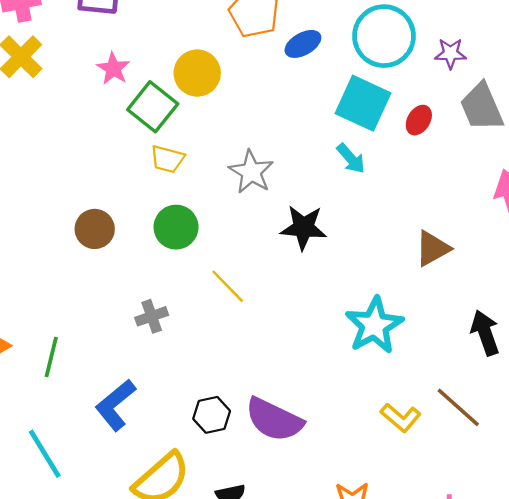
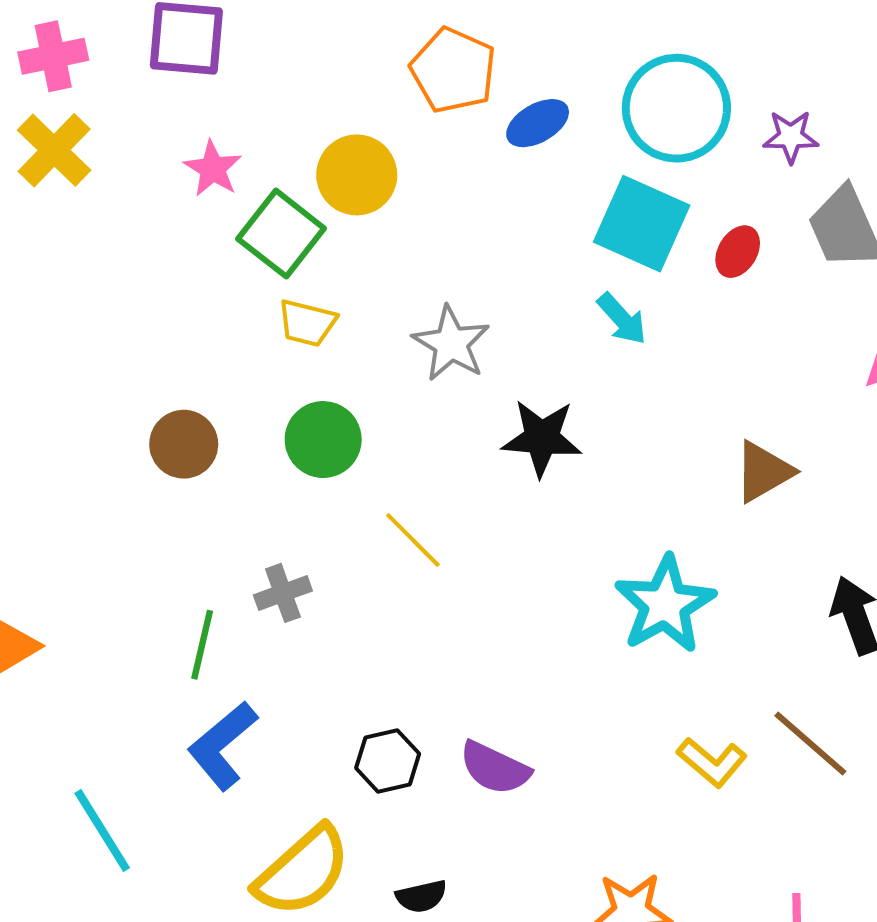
green line: (51, 357) -> (202, 645), moved
purple semicircle: (274, 420) -> (495, 768), size x0.7

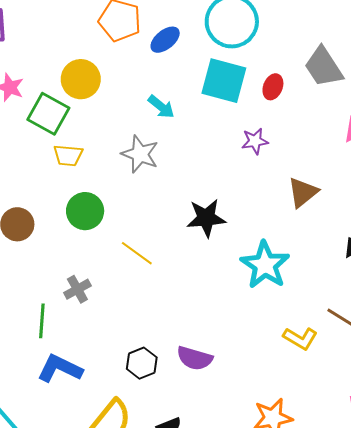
purple star: (791, 137) -> (255, 141), moved
cyan arrow: (622, 319) -> (161, 107), moved
black star: (542, 438) -> (206, 218), moved
blue L-shape: (222, 746) -> (60, 369), turned 75

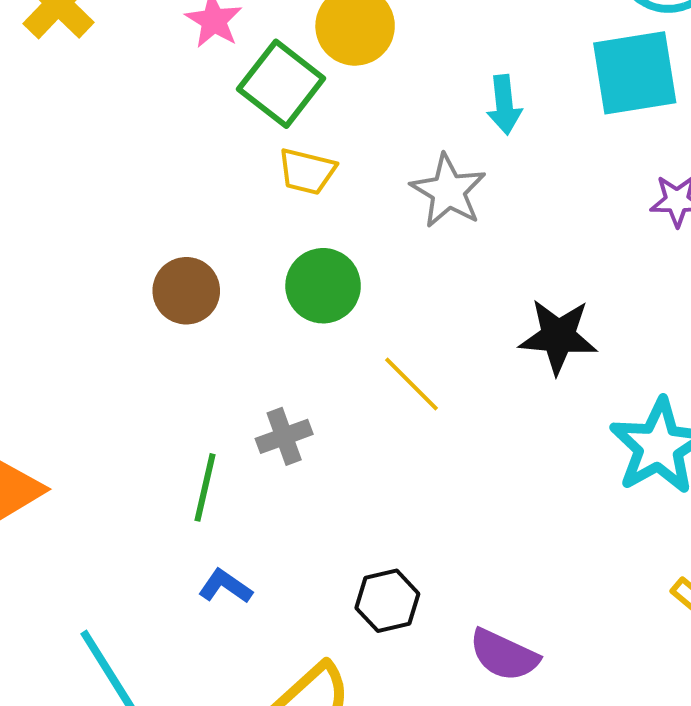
cyan square: (224, 81) -> (635, 73), turned -33
cyan arrow: (161, 107) -> (504, 105), turned 36
purple semicircle: (195, 358) -> (504, 655), moved
blue L-shape: (60, 369) -> (225, 586), size x0.6

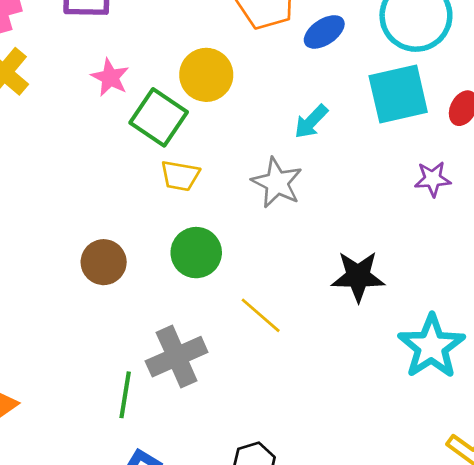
cyan arrow: (504, 105) -> (311, 122), turned 54
gray cross: (284, 436) -> (177, 357), size x1.6

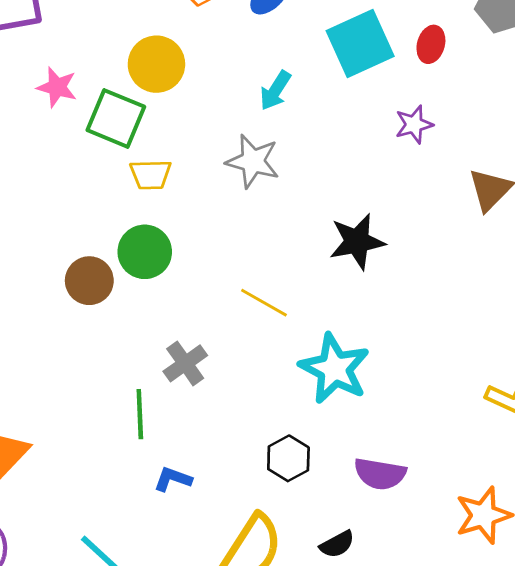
green circle: (196, 253) -> (145, 252), moved
cyan star: (431, 346) -> (335, 369), moved
gray cross: (177, 357) -> (185, 363), size x0.7

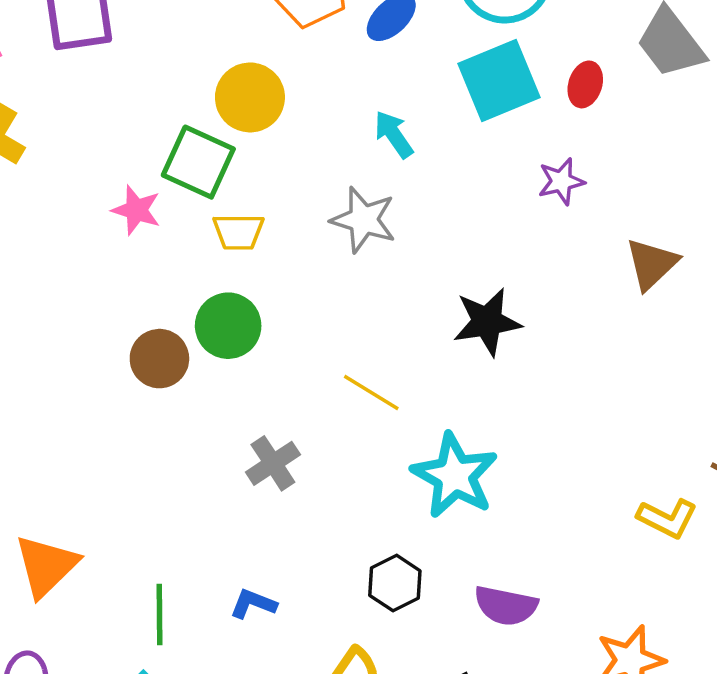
pink star: (57, 87) -> (136, 210), moved
cyan arrow: (275, 91) -> (394, 134), turned 111
green line: (140, 414) -> (160, 614), moved

